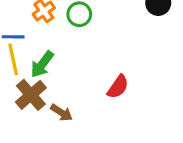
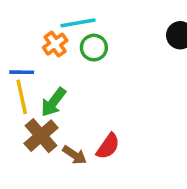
red semicircle: (118, 87) -> (108, 146), moved

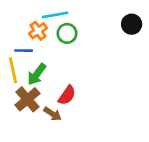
blue line: (22, 72) -> (24, 51), moved
red semicircle: (108, 146) -> (67, 95), moved

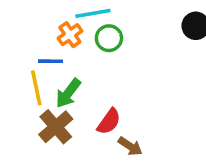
brown arrow: (53, 114) -> (130, 146), moved

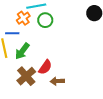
brown cross: (56, 127) -> (26, 76), moved
brown arrow: (130, 146) -> (57, 81), turned 144

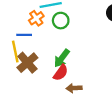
green arrow: (22, 51) -> (62, 58), moved
brown cross: (26, 76) -> (27, 63), moved

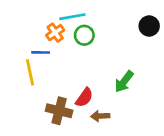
green arrow: (62, 58) -> (124, 82), moved
brown cross: (27, 63) -> (59, 111), moved, turned -35

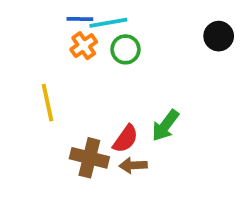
blue line: (41, 52) -> (80, 19), moved
green arrow: (124, 82) -> (165, 125), moved
brown arrow: (100, 116) -> (133, 165), moved

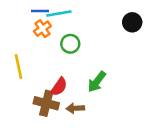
green circle: (125, 49) -> (70, 44), moved
red semicircle: (125, 139) -> (59, 87), moved

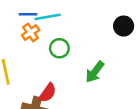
green arrow: (97, 82) -> (95, 72), moved

